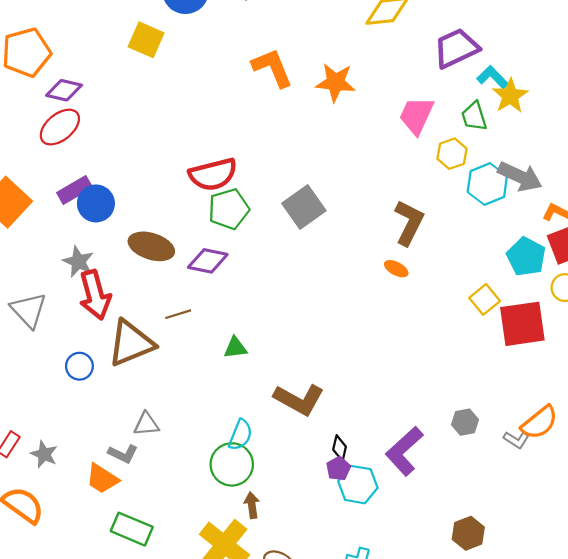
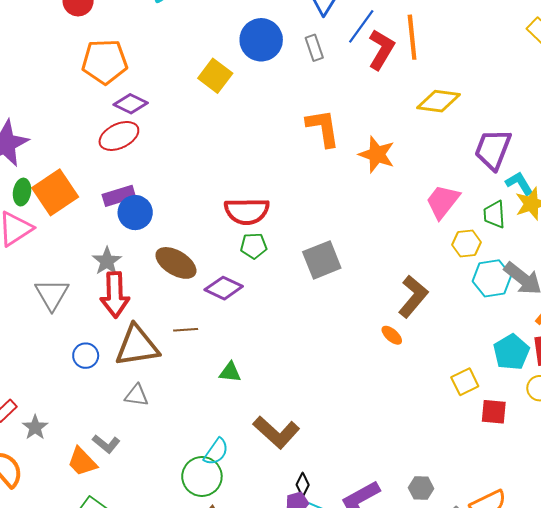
purple trapezoid: (456, 48) -> (493, 149), turned -57
green pentagon: (229, 209) -> (254, 246), size x0.7
red square: (522, 324) -> (494, 412), size x0.6
gray triangle: (146, 424) -> (137, 395), moved

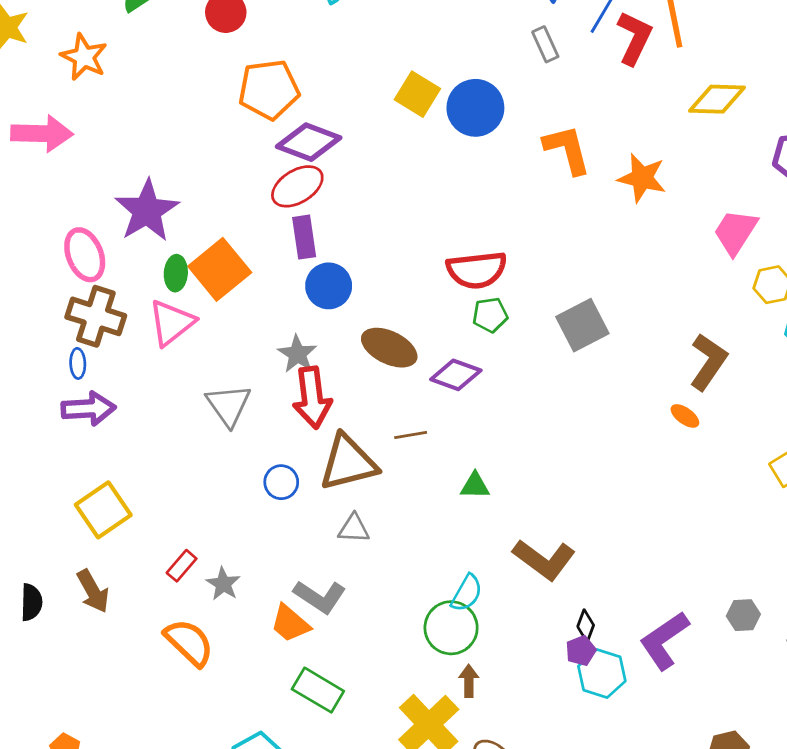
blue circle: (261, 40) -> (475, 108), moved
purple diamond: (131, 104) -> (309, 142), size x1.4
purple rectangle: (119, 196) -> (304, 237), moved, turned -76
gray L-shape: (106, 444) -> (320, 597), size x1.4

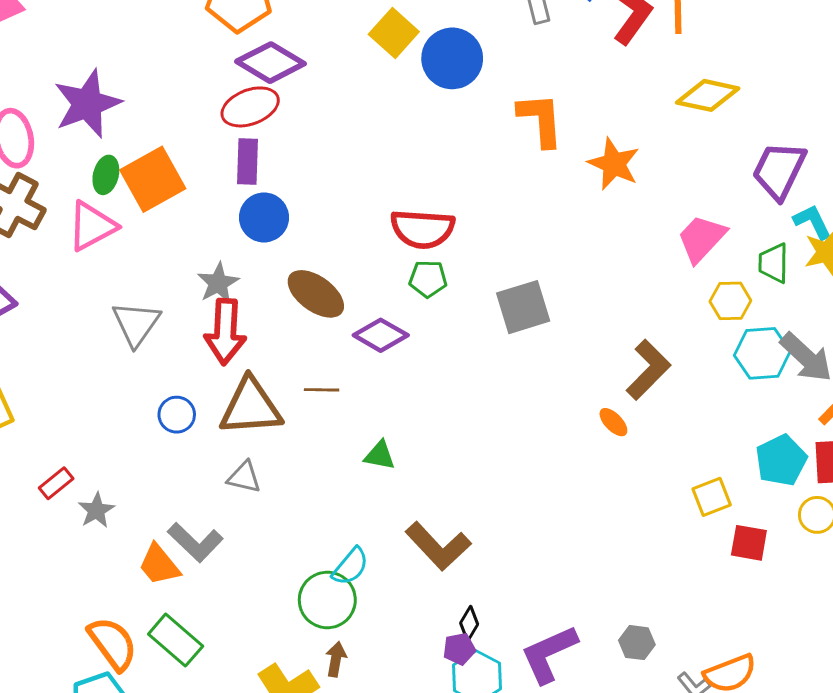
orange semicircle: (189, 642) -> (113, 644), moved

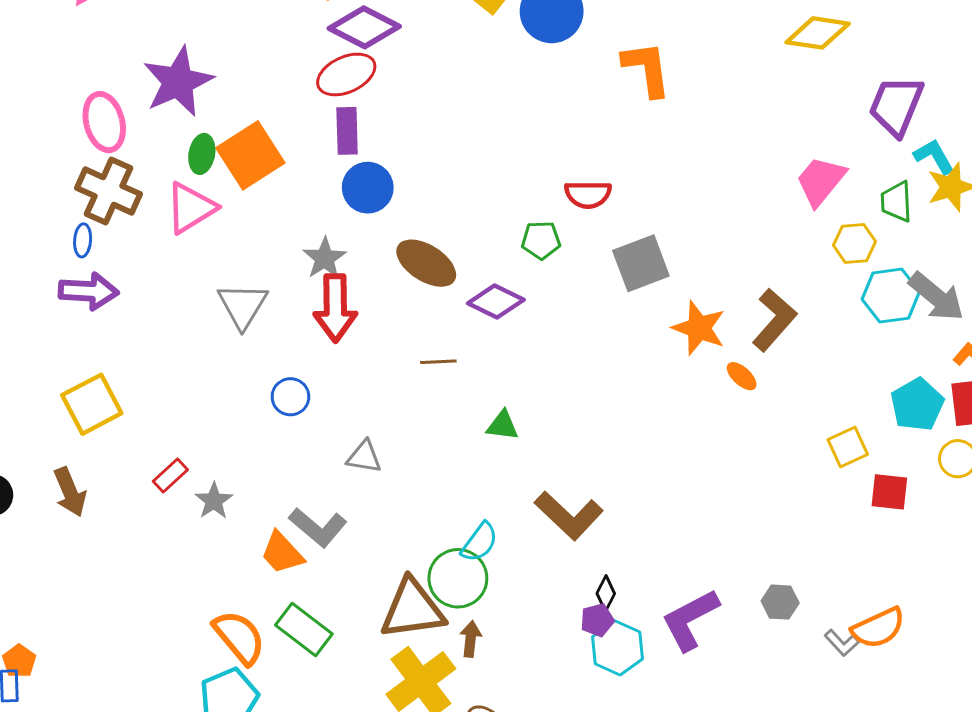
orange star: (614, 164) -> (699, 328), moved
red semicircle: (423, 229) -> (588, 194), moved, size x0.7
brown triangle: (251, 407) -> (412, 609), moved

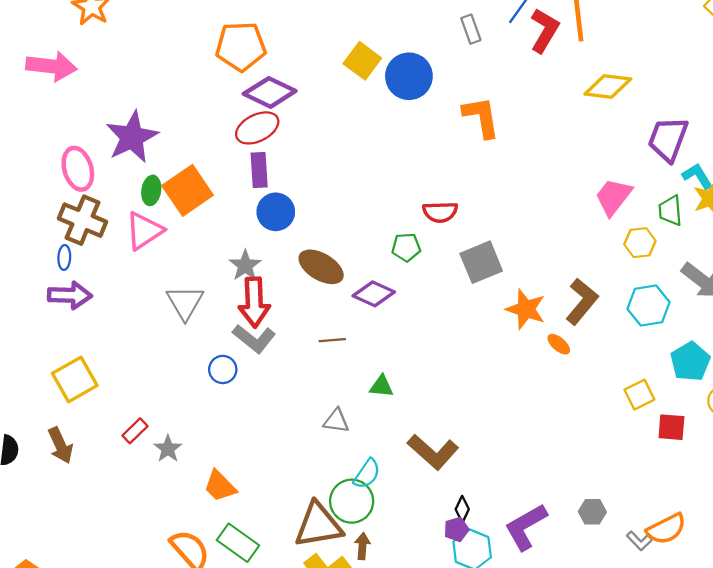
cyan hexagon: (891, 296) -> (648, 306), moved
gray triangle: (364, 457) -> (336, 421), moved
gray L-shape: (318, 527) -> (254, 339), moved

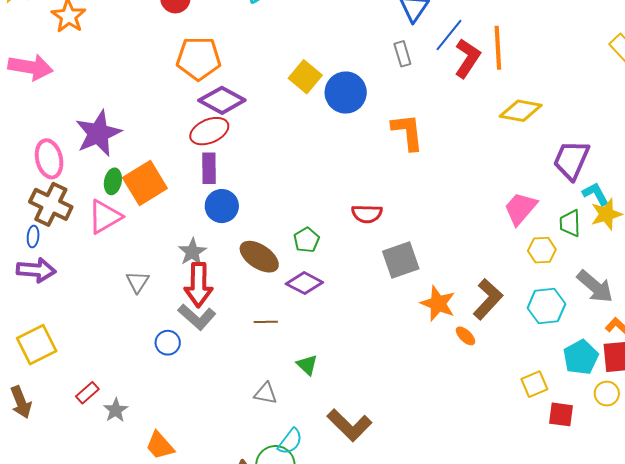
green pentagon: (406, 247) -> (306, 240), moved, turned -30
gray triangle: (185, 302) -> (138, 282), size x0.7
green triangle: (382, 386) -> (307, 365), turned 35

